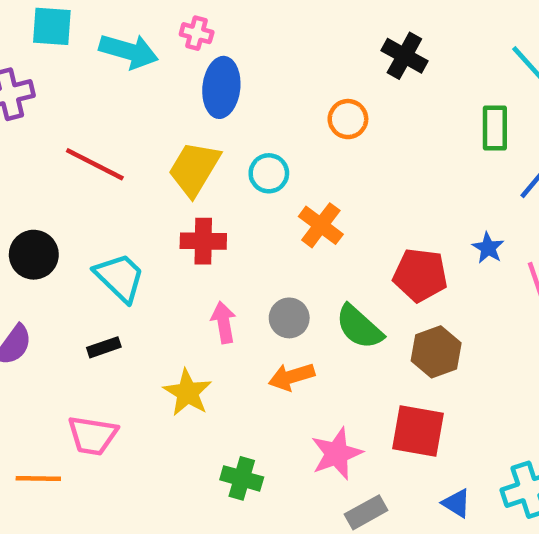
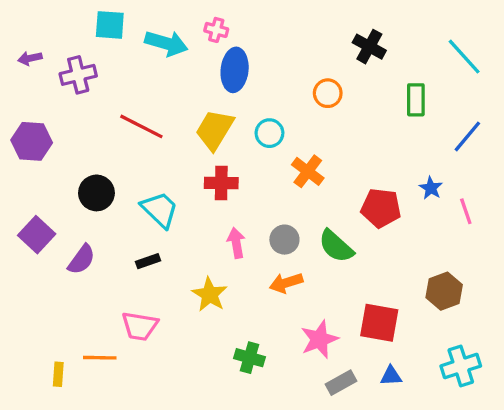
green rectangle: (495, 128) -> (416, 100), moved
brown hexagon: (436, 352) -> (444, 291), moved
blue triangle: (456, 503) -> (391, 376), moved, turned -35

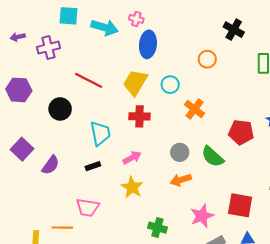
black circle: (96, 193) -> (60, 109), moved
cyan trapezoid: (160, 210) -> (100, 133), turned 35
pink arrow: (236, 243) -> (132, 158), moved, turned 72

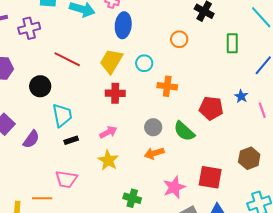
orange cross: (195, 109) -> (167, 86), turned -30
cyan trapezoid: (100, 133) -> (62, 115), moved

